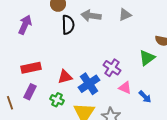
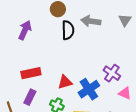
gray triangle: (125, 15) -> (125, 20), turned -32

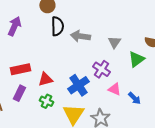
gray triangle: (125, 20) -> (114, 42), moved
gray arrow: (91, 21) -> (80, 36), moved
red triangle: (65, 82) -> (45, 79), moved

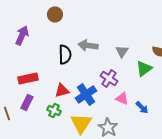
black semicircle: (57, 26) -> (65, 54), moved
red triangle: (45, 79) -> (62, 90), moved

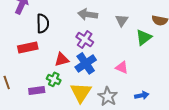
black semicircle: (65, 54) -> (43, 23), moved
purple cross: (109, 78) -> (85, 39), moved
purple rectangle: (27, 102) -> (37, 90), moved, turned 56
blue arrow: (142, 107) -> (142, 95), moved, turned -56

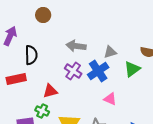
gray triangle: (122, 20) -> (110, 52), turned 40
blue cross: (86, 63) -> (98, 71), moved

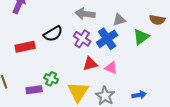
black semicircle: (31, 55) -> (53, 34), moved, turned 60
red triangle: (50, 91) -> (90, 64), moved
pink triangle: (110, 99) -> (111, 68), moved

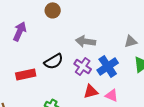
gray triangle: (119, 20) -> (131, 41), moved

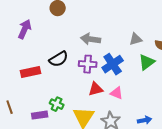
purple cross: (83, 66) -> (88, 64), turned -30

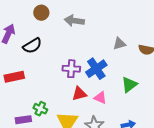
gray arrow: (91, 39) -> (74, 21), moved
black semicircle: (59, 59) -> (32, 46), moved
green triangle: (147, 62) -> (129, 85), moved

